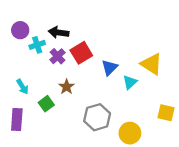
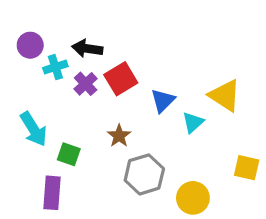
cyan arrow: (22, 87) -> (34, 129), size x1.5
brown star: (67, 87) -> (119, 136), moved
green square: (46, 104) -> (69, 154), turned -35
purple rectangle: (17, 120) -> (52, 193), moved

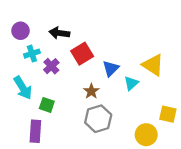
cyan cross: (55, 67) -> (32, 54), moved
purple cross: (86, 84) -> (51, 66), moved
brown star: (119, 136) -> (91, 91), moved
yellow circle: (193, 198) -> (146, 135), moved

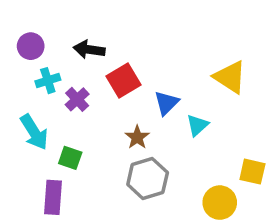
yellow triangle: (153, 65) -> (230, 77), moved

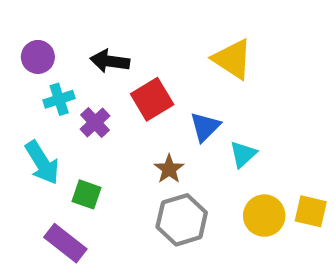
yellow triangle: (230, 77) -> (232, 59), moved
purple rectangle: (53, 197) -> (65, 243), turned -56
yellow circle: (220, 203) -> (264, 216), moved

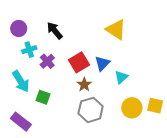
black arrow: (110, 61) -> (55, 31), turned 42
red square: (152, 99) -> (79, 62), moved
purple rectangle: (65, 243) -> (21, 122), moved

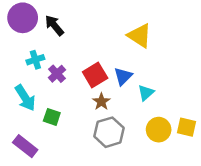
purple circle: (19, 28) -> (23, 18), moved, size x1.5
black arrow: (55, 31) -> (54, 25), moved

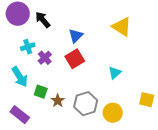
yellow triangle: (140, 36) -> (122, 27), moved
blue triangle: (123, 76) -> (76, 36), moved
brown star: (101, 102) -> (58, 101), moved
yellow circle: (159, 130) -> (113, 113), moved

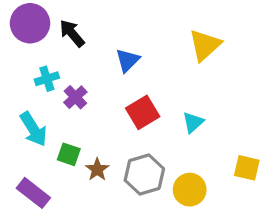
yellow triangle: (122, 27) -> (205, 45), turned 45
red square: (75, 59) -> (143, 112), moved

